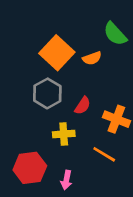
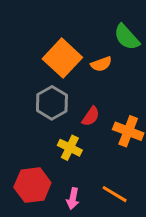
yellow cross: (64, 134) -> (70, 148), turned 30
orange line: (104, 154) -> (115, 194), moved

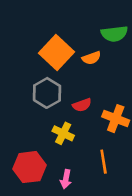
green semicircle: (127, 37) -> (114, 34), turned -55
red semicircle: (91, 116) -> (82, 105), turned 36
orange line: (115, 194) -> (104, 162), moved, turned 50

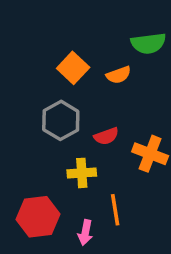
orange square: (56, 53) -> (73, 68), size x0.7
yellow cross: (63, 133) -> (82, 173), turned -30
orange line: (104, 162) -> (115, 210), moved

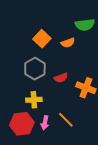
yellow cross: (82, 173) -> (34, 100), moved
orange line: (115, 210) -> (66, 120), turned -36
pink arrow: (85, 232) -> (45, 123), moved

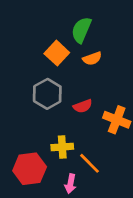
green semicircle: (85, 25) -> (81, 30), moved, turned 120
yellow cross: (34, 100) -> (62, 147), moved
pink arrow: (45, 123) -> (70, 184), moved

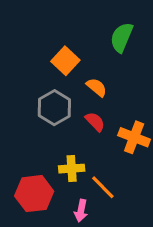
green semicircle: (81, 30) -> (122, 37), moved
orange semicircle: (92, 58) -> (97, 87), moved, turned -120
red semicircle: (83, 106) -> (95, 122), turned -114

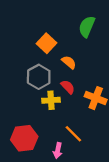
yellow cross: (72, 169) -> (51, 100), moved

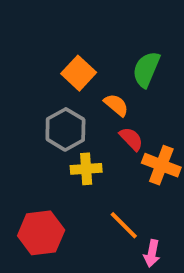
green semicircle: (87, 27) -> (146, 69), moved
red semicircle: (68, 87) -> (131, 139), moved
pink arrow: (58, 151) -> (152, 253), moved

